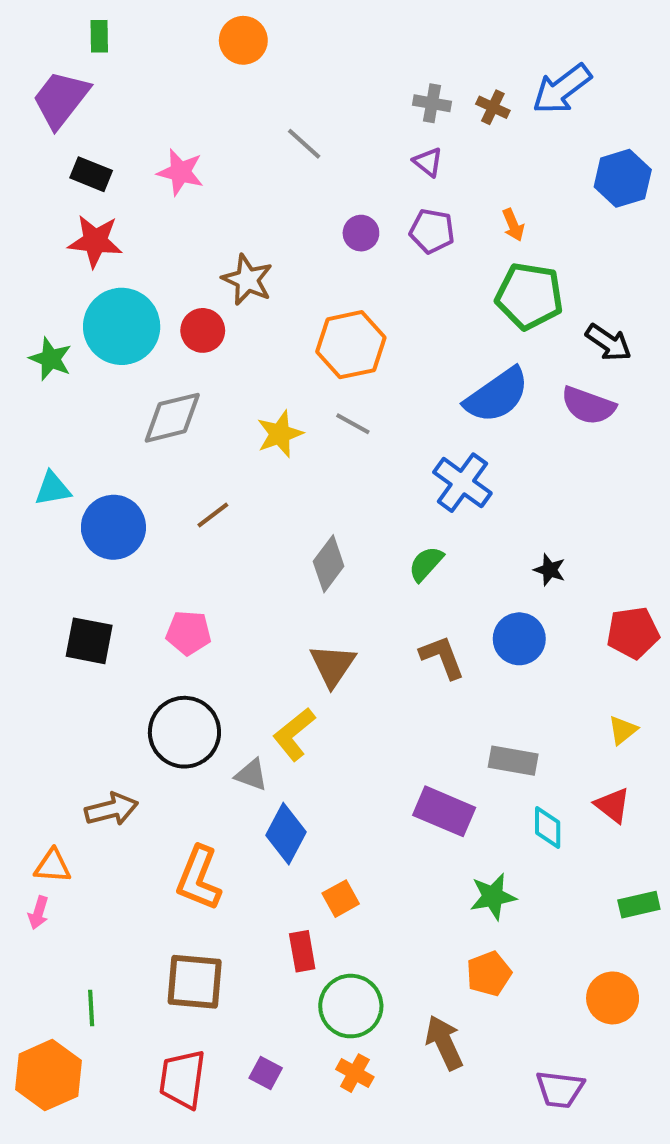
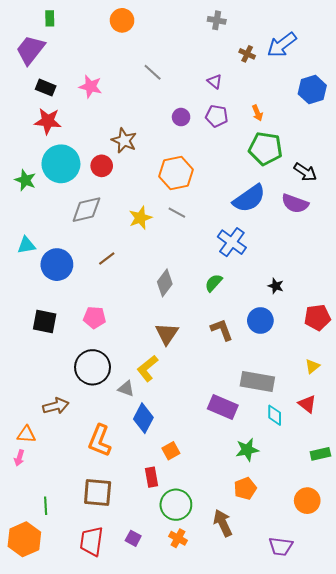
gray cross: (432, 103) -> (217, 20), moved
gray rectangle: (513, 761) -> (257, 382), size x1.4

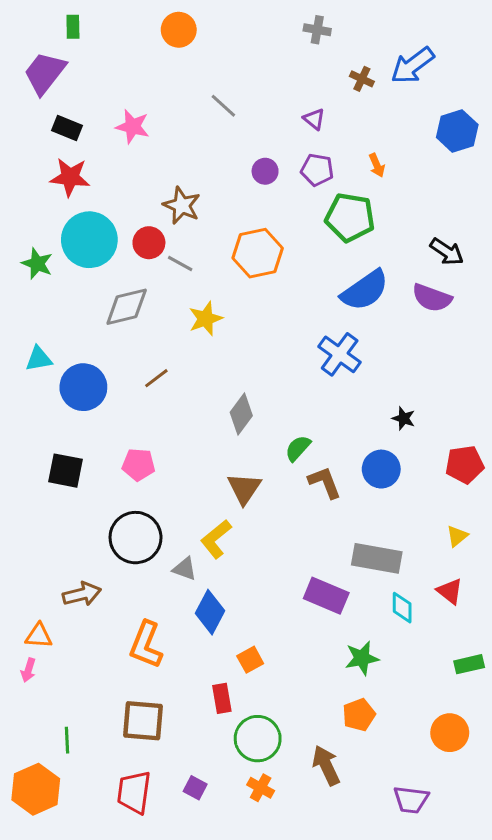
green pentagon: (265, 149) -> (350, 217), moved
gray line: (177, 213) -> (180, 264), moved
green semicircle: (214, 283) -> (298, 448), moved

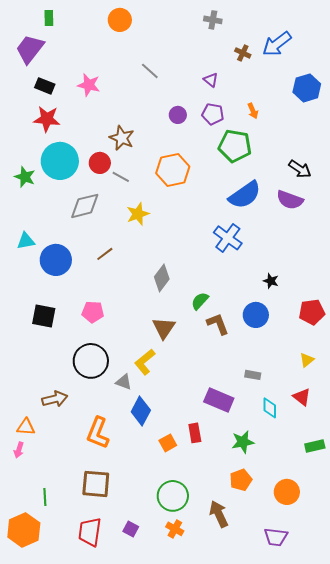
gray rectangle: (377, 558) -> (253, 375), size x0.5
red rectangle: (222, 698) -> (195, 433), moved
orange circle: (450, 733) -> (287, 492), moved

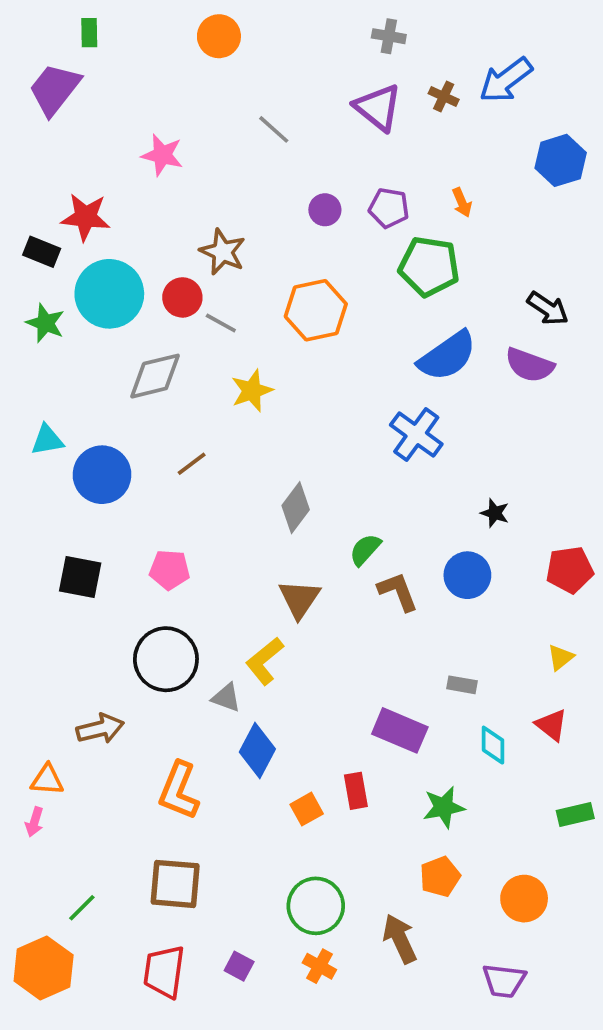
purple triangle: (211, 80) -> (378, 107), moved, size x1.8
black rectangle: (45, 86) -> (42, 252), moved
green line: (45, 497) -> (82, 908), turned 48

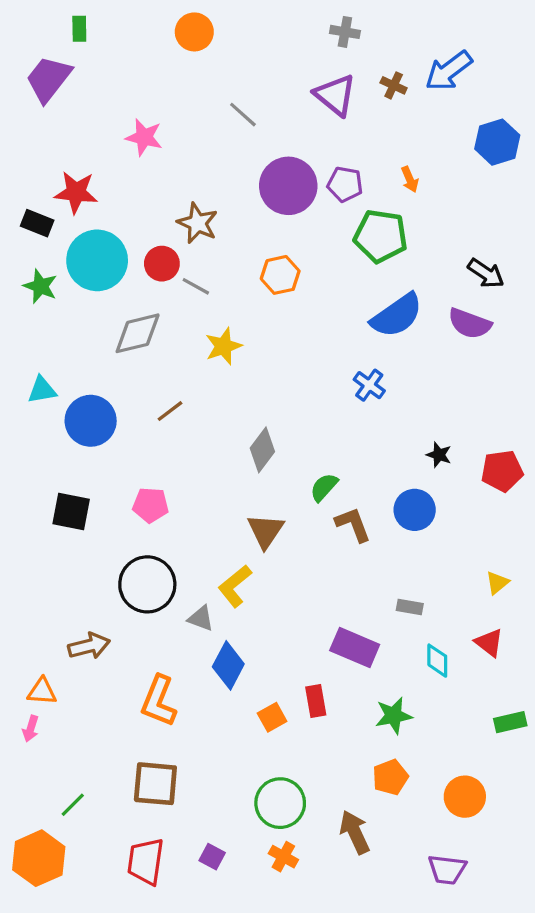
purple circle: (325, 210) -> (288, 186), size x2.0
orange hexagon: (316, 310) -> (280, 275), size x0.7
blue cross: (416, 435) -> (369, 385), size x0.7
red pentagon: (570, 570) -> (502, 471), moved

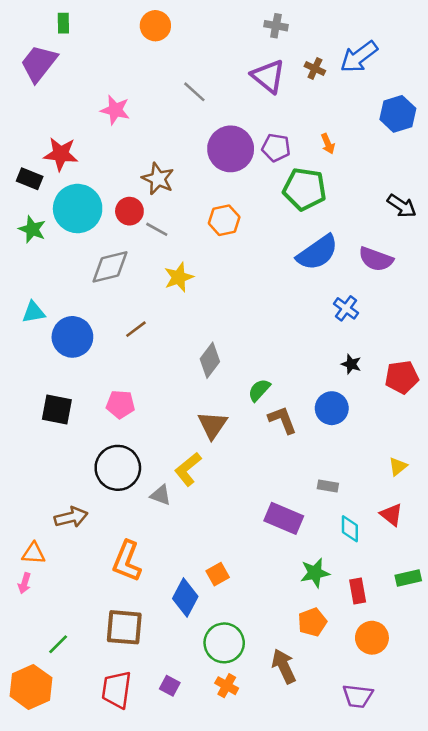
black arrow: (486, 273) -> (402, 206), moved
blue cross: (369, 385) -> (346, 308), moved
blue diamond: (228, 665) -> (185, 598), moved
red rectangle: (316, 701) -> (358, 591), moved

